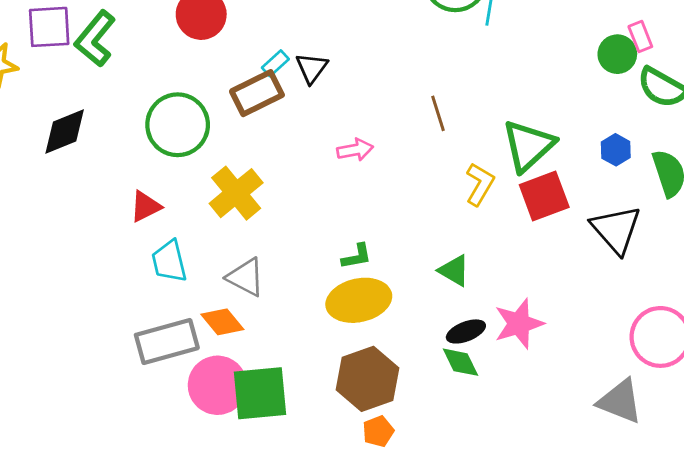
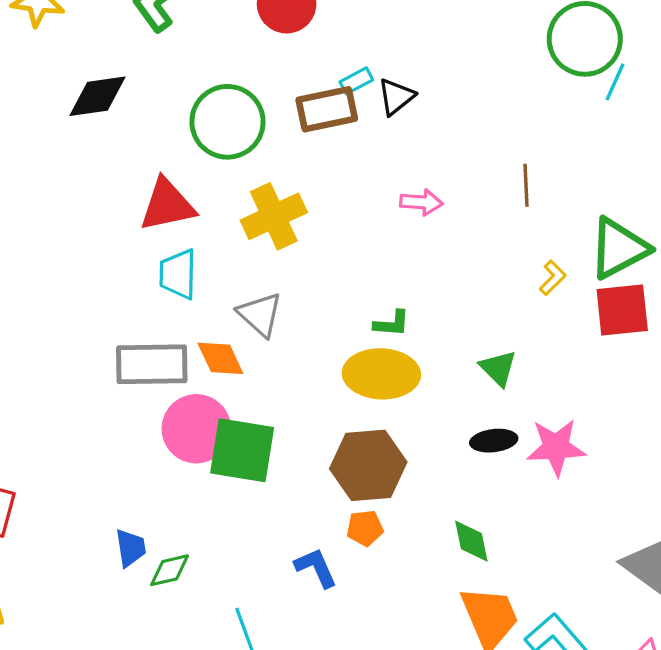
yellow L-shape: (480, 184) -> (553, 278), size x0.7
red triangle: (145, 206) -> (167, 205), size x1.5
green diamond: (461, 362) -> (471, 541), moved

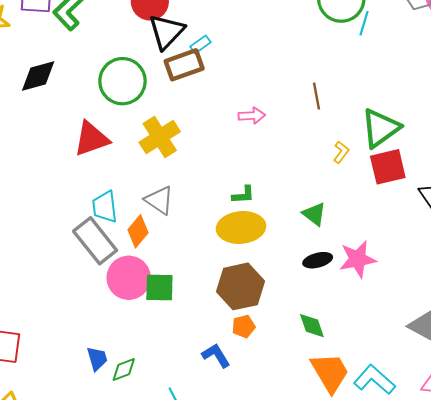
black triangle: (396, 97) -> (166, 32), moved, size x1.5
cyan trapezoid: (178, 274) -> (105, 207), moved
orange diamond: (220, 358) -> (138, 231), turned 72
gray rectangle: (152, 364) -> (95, 241), turned 60
green square: (242, 450) -> (159, 287), size x0.7

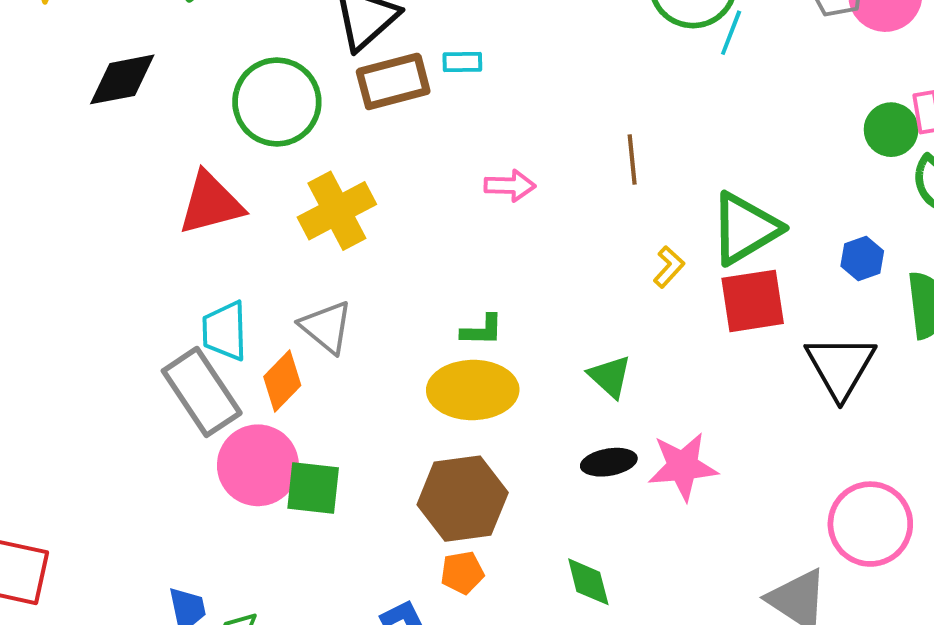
cyan rectangle: (200, 44) -> (462, 62), moved, turned 30

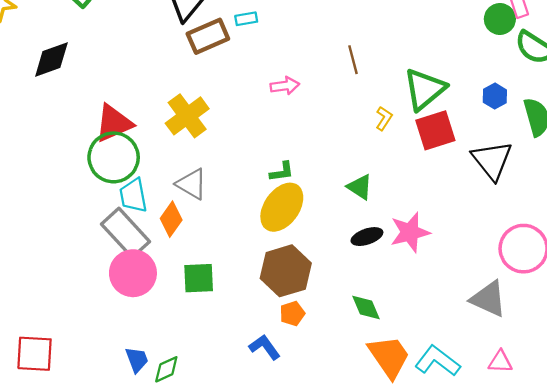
green circle: (277, 102) -> (114, 157), moved
yellow ellipse: (473, 390) -> (282, 207), turned -45
pink circle: (258, 465) -> (133, 273), moved

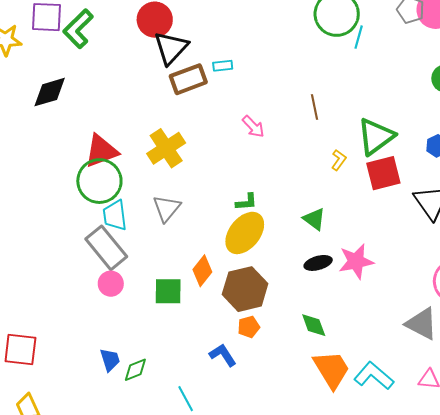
pink arrow: (285, 86) -> (253, 127), turned 50
gray triangle: (192, 184) -> (167, 208), turned 36
orange diamond: (171, 219) -> (202, 271), moved
pink circle: (133, 273) -> (111, 284), size x0.6

